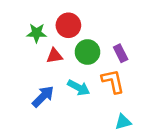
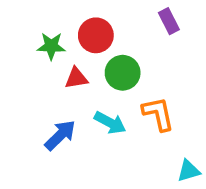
purple rectangle: (121, 53) -> (169, 21), moved
cyan triangle: (123, 122) -> (189, 171), moved

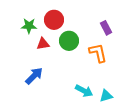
purple rectangle: (169, 21) -> (106, 28), moved
orange L-shape: (158, 114) -> (98, 53), moved
cyan arrow: (110, 123) -> (84, 91), moved

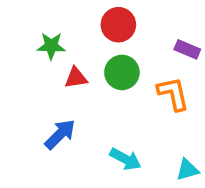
red circle: (54, 20) -> (118, 25), moved
purple rectangle: (106, 28) -> (187, 49), turned -40
cyan arrow: (84, 91) -> (125, 159), moved

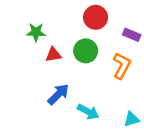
red circle: (118, 25) -> (96, 17), moved
orange L-shape: (173, 94) -> (122, 66), turned 40
blue arrow: (60, 134) -> (58, 94), moved

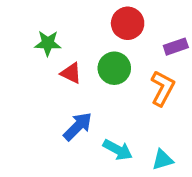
purple rectangle: (132, 35) -> (176, 47), turned -42
red triangle: (53, 55) -> (71, 73), turned 35
cyan triangle: (132, 119) -> (163, 160), moved

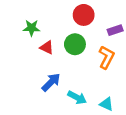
cyan triangle: (163, 160) -> (106, 104), turned 40

